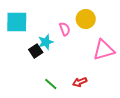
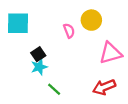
cyan star: (46, 42) -> (39, 67), moved
red arrow: (80, 82) -> (104, 87), moved, size x1.5

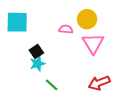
pink semicircle: (69, 31) -> (66, 29), turned -64
pink triangle: (111, 53) -> (93, 43), moved, turned -45

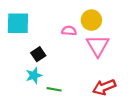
cyan star: (37, 64) -> (34, 75), moved
green line: (52, 85) -> (54, 89), turned -32

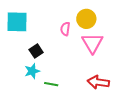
pink semicircle: (69, 31) -> (65, 29), turned -88
red arrow: (104, 87) -> (98, 82), turned 30

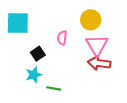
pink semicircle: (65, 29) -> (62, 38), moved
red arrow: (98, 82) -> (99, 63), moved

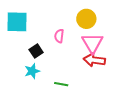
green line: (54, 88) -> (61, 84), moved

